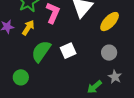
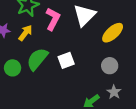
green circle: (21, 77) -> (13, 68), moved

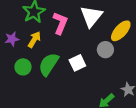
gray circle: (110, 66) -> (105, 50), moved
green circle: (13, 68) -> (23, 67), moved

